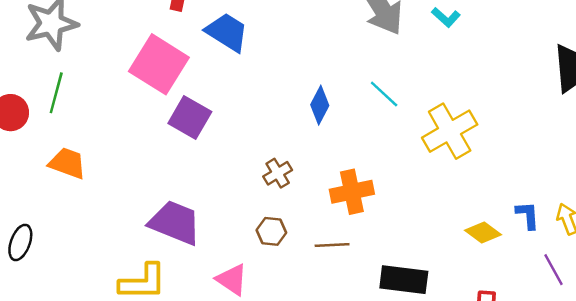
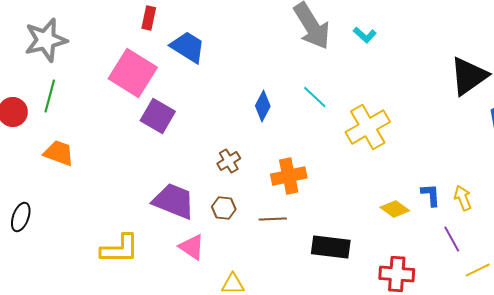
purple trapezoid: (175, 223) -> (174, 201), moved

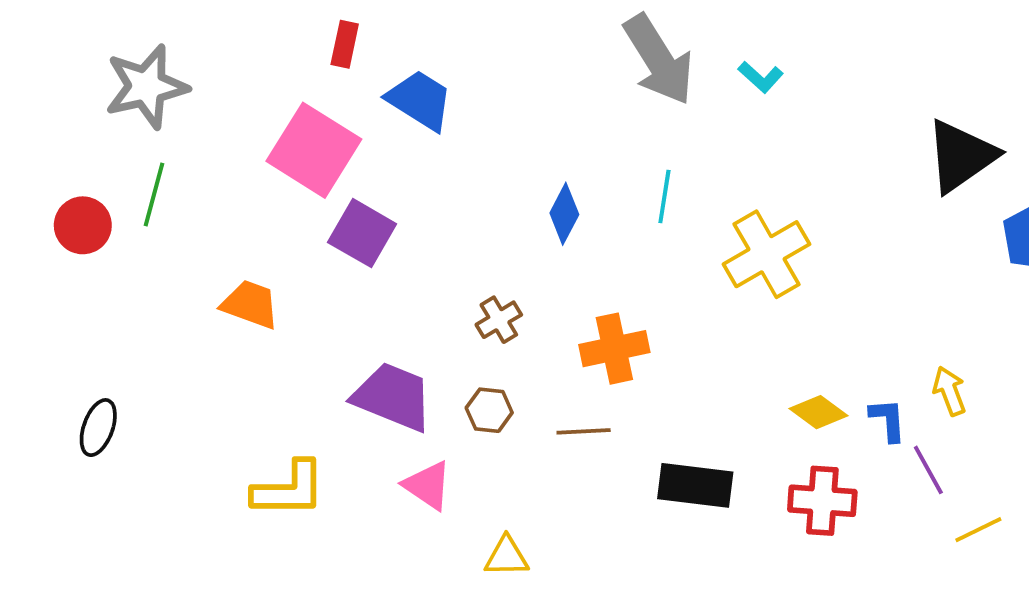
cyan line: (315, 97) -> (664, 196), turned 56
orange trapezoid: (59, 153) -> (250, 304), moved
blue L-shape: (431, 195) -> (888, 420), moved
red cross: (397, 274) -> (822, 501), moved

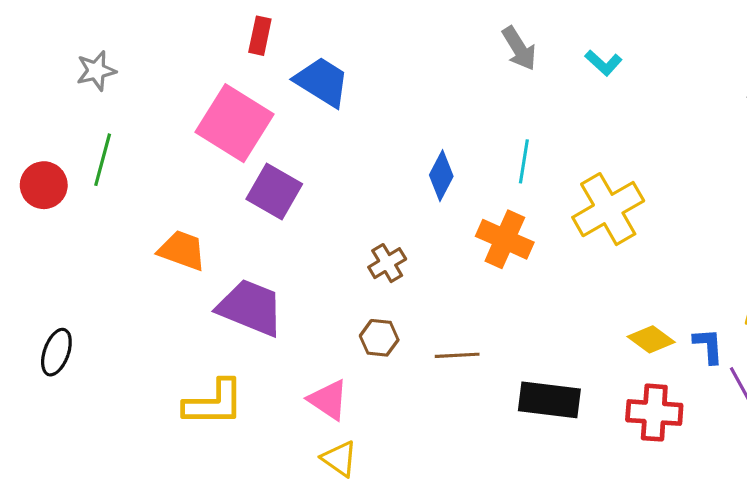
gray arrow: (659, 60) -> (519, 48), size x0.6
gray star: (146, 87) -> (96, 71), size x0.6
orange cross: (614, 349) -> (505, 239), moved, turned 36
purple trapezoid: (393, 397) -> (250, 308), moved
yellow triangle: (507, 557) -> (339, 459), moved, turned 36

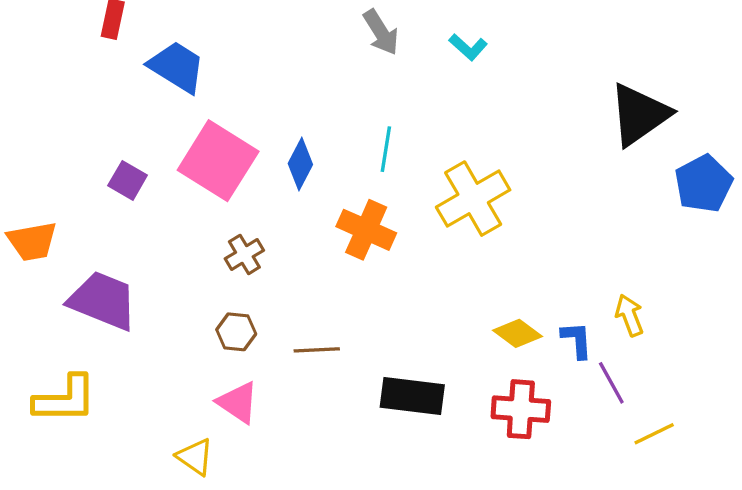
pink square: (235, 123) -> (218, 161), moved
purple square: (274, 192) -> (128, 180), size x0.7
orange trapezoid: (182, 250) -> (32, 241), turned 150
pink triangle: (328, 400) -> (238, 403), moved

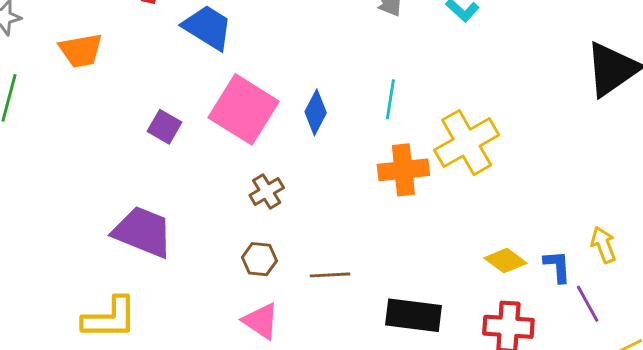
orange cross: (366, 230) -> (403, 170), moved, turned -30
orange trapezoid: (32, 241) -> (81, 50), moved

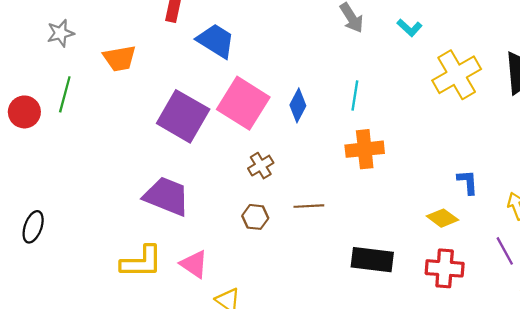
purple square: (164, 127) -> (183, 116), size x2.0
yellow cross: (467, 143) -> (457, 75), moved
blue L-shape: (557, 266) -> (468, 182), moved
brown line: (330, 275) -> (309, 206), moved
pink triangle: (261, 321) -> (194, 264), moved

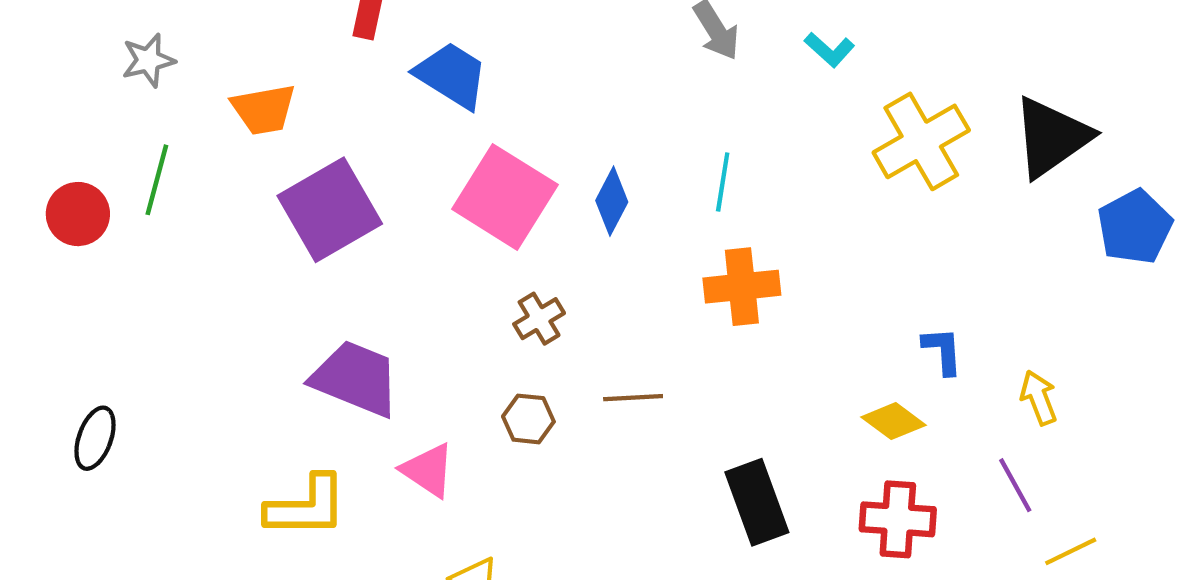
purple square: (183, 116) -> (330, 210), moved, turned 30
black rectangle: (372, 260) -> (757, 502), turned 63
pink triangle: (194, 264) -> (428, 470), moved

